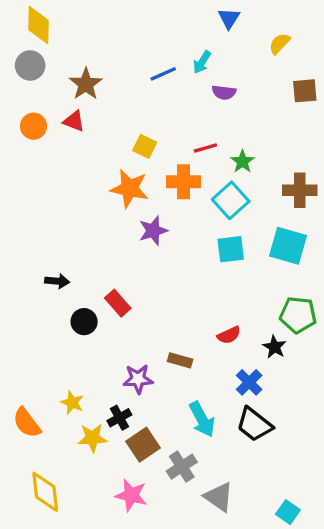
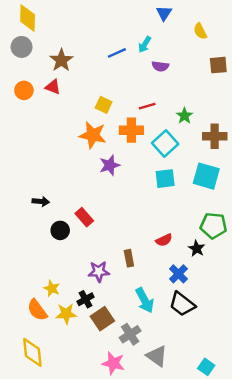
yellow semicircle: (280, 44) -> (200, 31), turned -70
green star: (242, 162) -> (184, 116), moved
brown rectangle: (180, 360) -> (129, 258), turned 63
orange semicircle: (27, 423) -> (37, 310), moved
pink star: (131, 495) -> (113, 363), moved

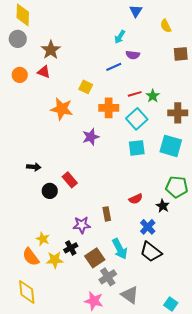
blue line: (117, 53) -> (114, 67), moved
red line: (147, 106) -> (135, 94), moved
orange star: (93, 135) -> (62, 109), moved
brown square: (102, 319) -> (95, 258), moved

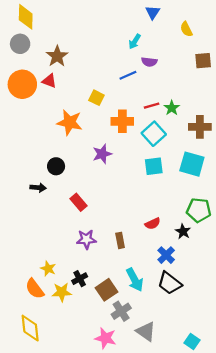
orange circle: (20, 75) -> (22, 84), size x1.6
black circle: (50, 191) -> (56, 166), moved
purple star: (82, 225) -> (86, 239), moved

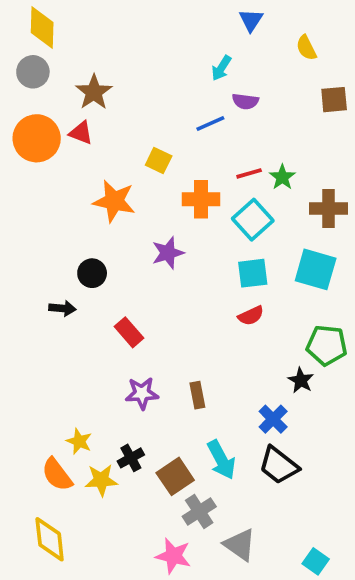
red semicircle: (153, 224) -> (251, 316), moved

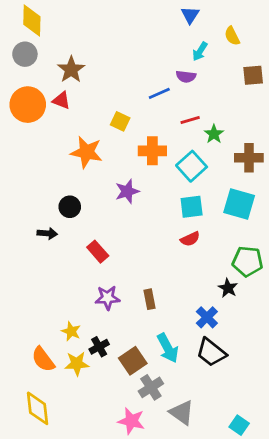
cyan arrow: (221, 68) -> (200, 51), moved
red line: (249, 173) -> (190, 120), moved
yellow star: (79, 441) -> (71, 331), moved

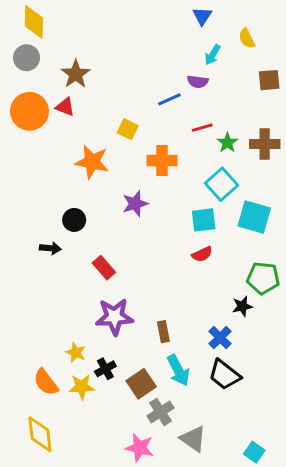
brown cross: (249, 158) -> (265, 144), moved
cyan square: (192, 166) -> (221, 184), moved
black star: (228, 288) -> (242, 306), turned 30
purple star: (108, 298) -> (114, 317), size x1.4
brown rectangle: (150, 299) -> (163, 332), moved

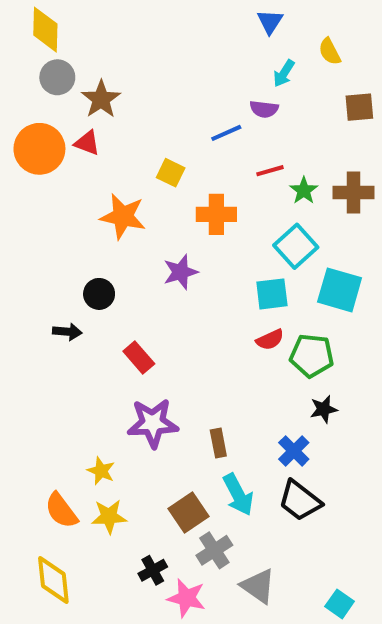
gray circle: (27, 58) -> (57, 77), moved
green pentagon: (263, 278) -> (312, 356), moved
black cross: (105, 369) -> (153, 570), moved

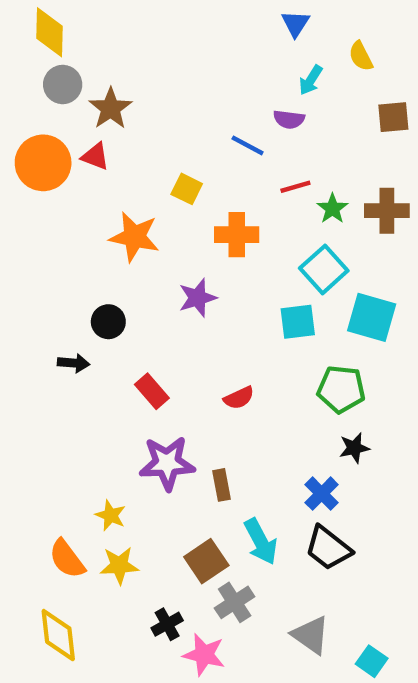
blue line: (226, 133) -> (248, 145), turned 52
red semicircle: (270, 340) -> (239, 398), moved
brown rectangle: (218, 443) -> (221, 485), moved
gray triangle: (258, 586) -> (311, 635), moved

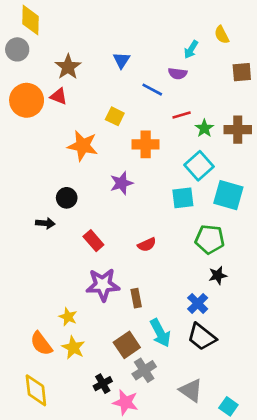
blue triangle: (295, 24) -> (121, 60), moved
gray circle: (63, 85) -> (17, 49), moved
yellow star: (119, 565) -> (73, 348), turned 30

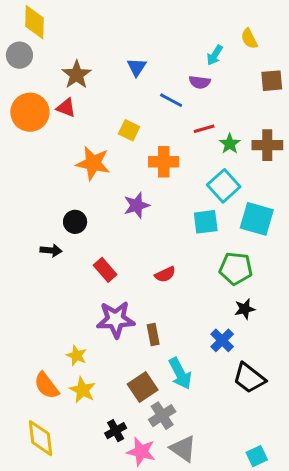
black trapezoid: (202, 337) -> (249, 378), moved
gray triangle: (191, 390) -> (183, 449), moved
cyan square: (228, 406) -> (257, 456), turned 30

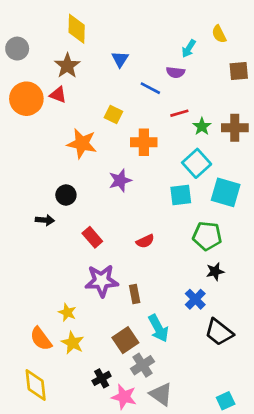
yellow diamond: (34, 22) -> (77, 29), moved

